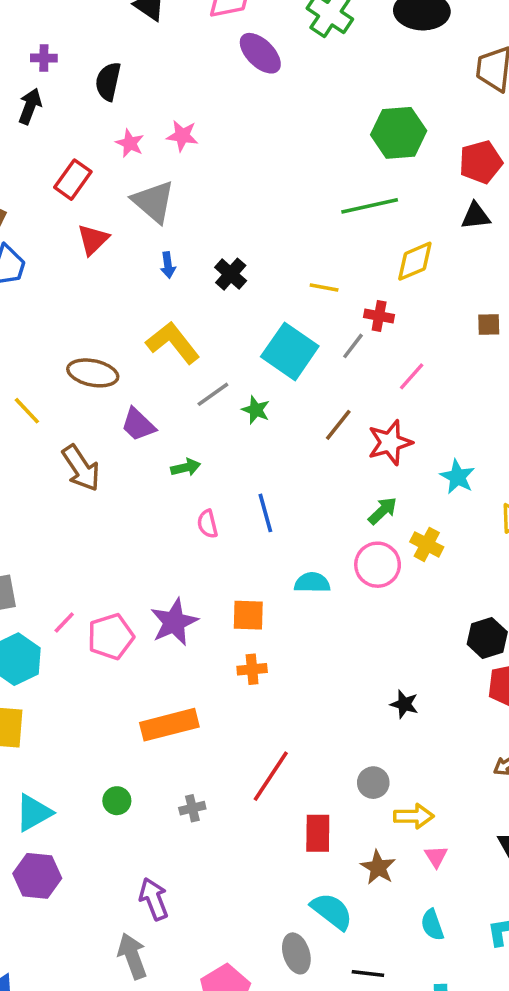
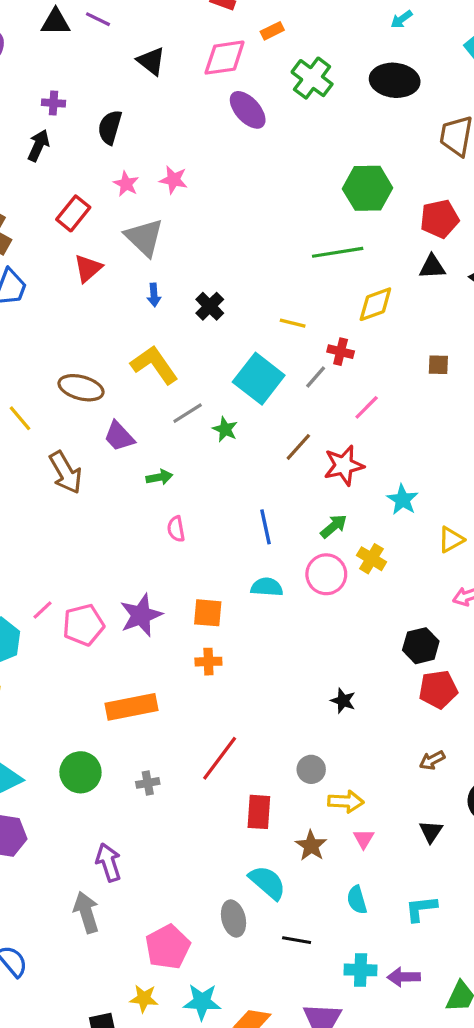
blue line: (265, 513) -> (265, 527), moved
green circle: (117, 801) -> (80, 772), size x1.6

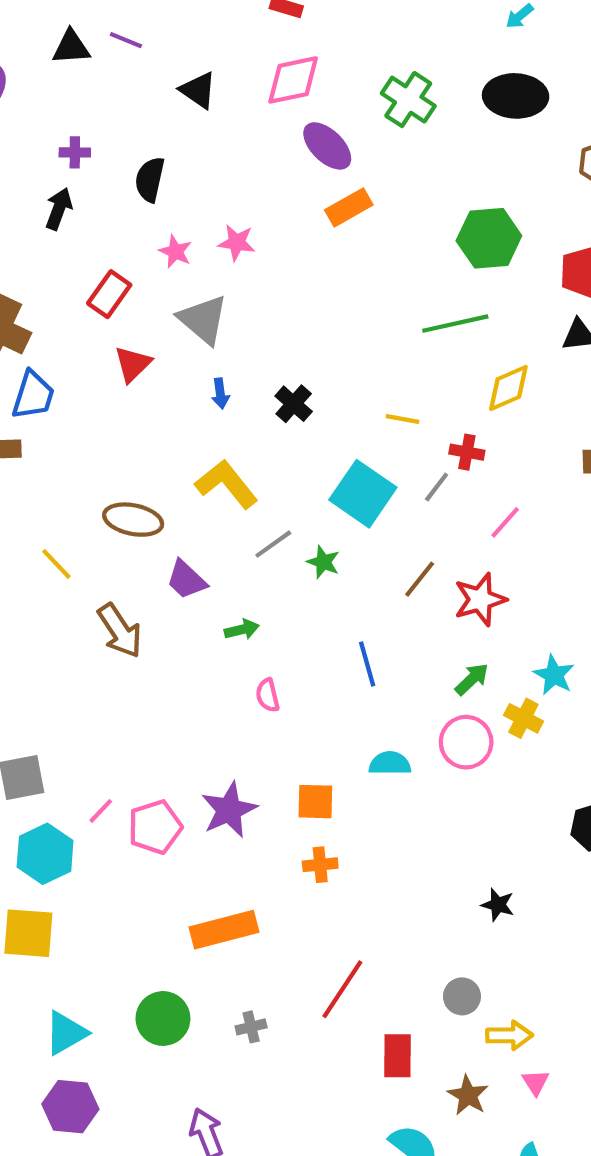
orange rectangle: (272, 31) -> (349, 207), moved, size x1.5
cyan star: (402, 500) -> (554, 675), moved
blue line: (265, 527) -> (367, 664), moved

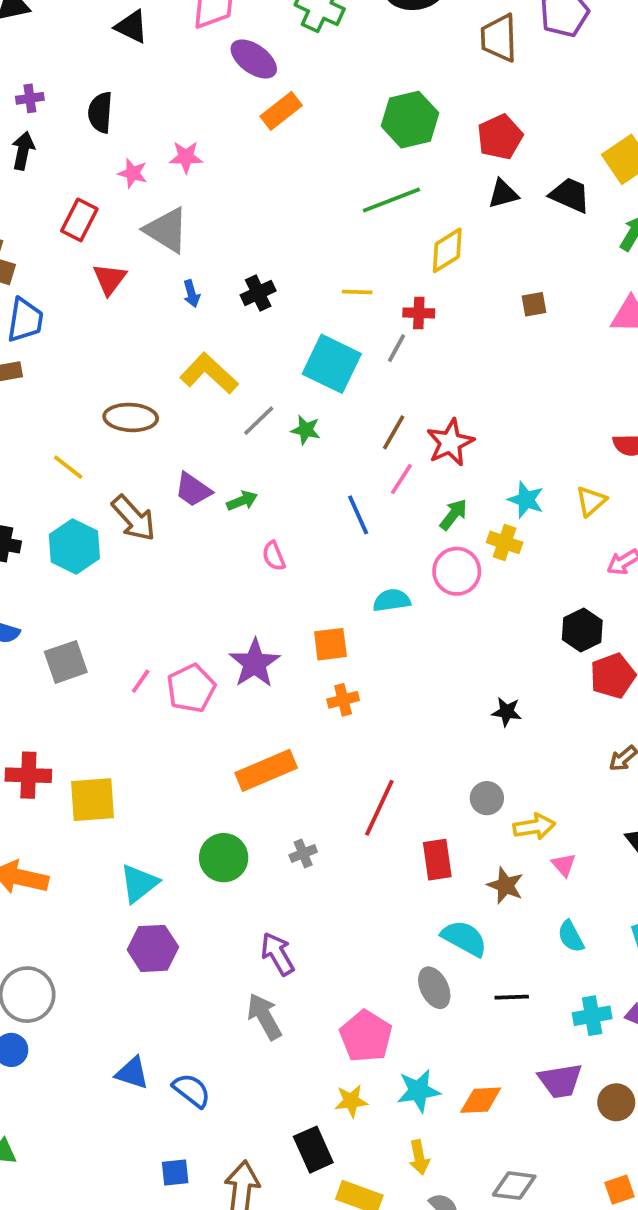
black cross: (294, 404) -> (258, 293), turned 32
pink line: (505, 522) -> (401, 479), moved
purple trapezoid: (186, 580) -> (193, 490), moved
cyan hexagon: (45, 854) -> (74, 546), moved

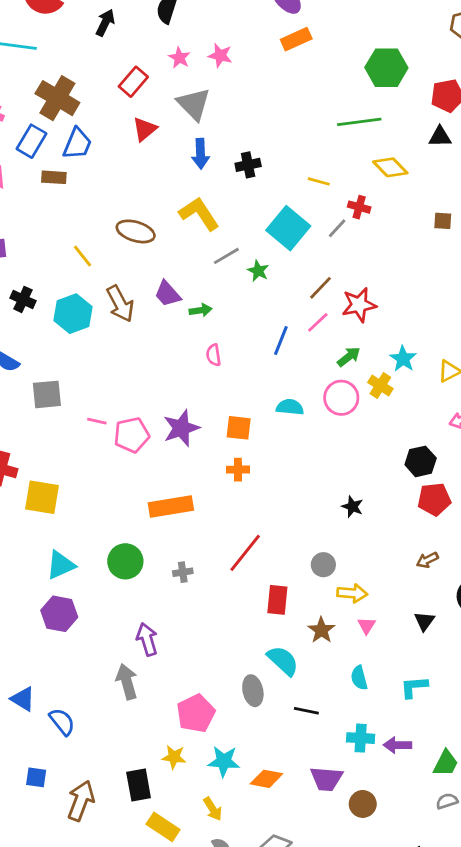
yellow diamond: (447, 250) -> (390, 167), turned 64
blue arrow: (191, 294) -> (200, 154), size x1.5
blue line: (358, 515) -> (281, 340), turned 32
pink line: (141, 681) -> (97, 421), turned 54
yellow arrow: (419, 1157) -> (213, 809), turned -35

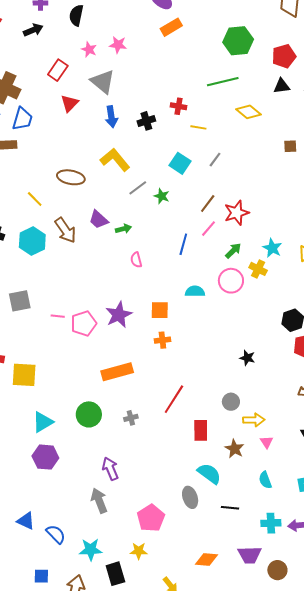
black arrow: (105, 23) -> (33, 30), turned 48
red cross: (359, 207) -> (179, 106), moved
cyan square: (288, 228) -> (180, 163), size x0.7
cyan star: (224, 761) -> (91, 549), moved

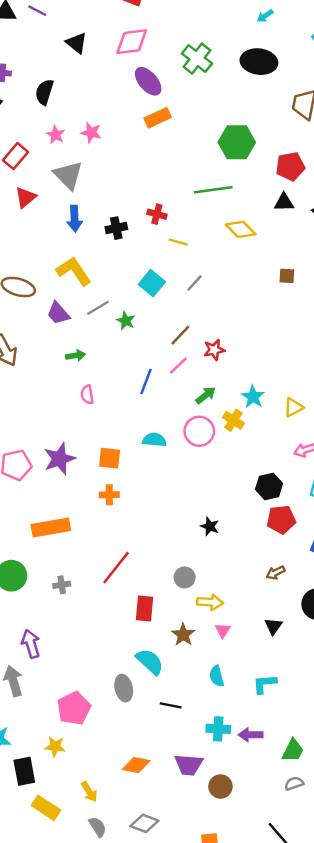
red star: (237, 213) -> (214, 350), size x0.7
purple trapezoid: (99, 220) -> (58, 313), moved

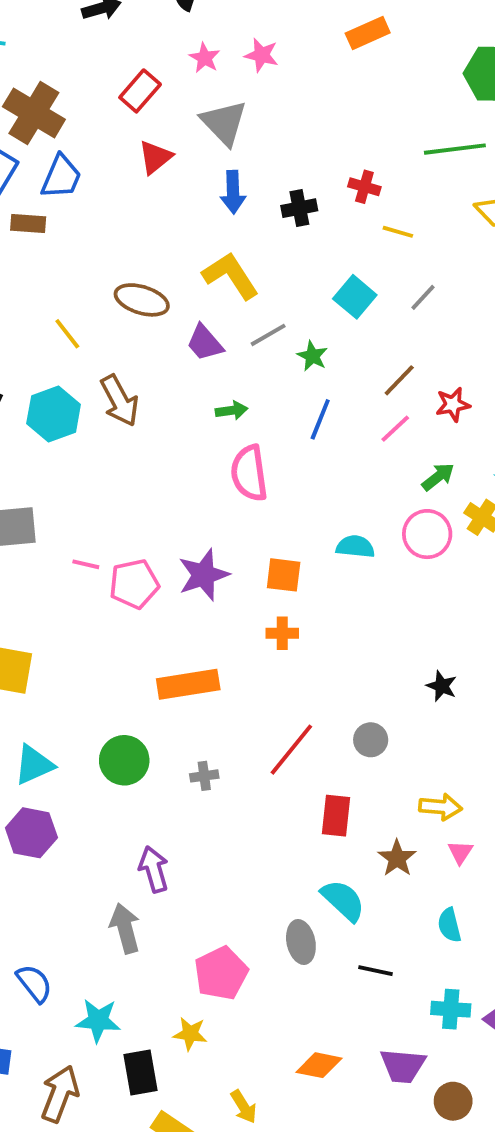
blue line: (146, 381) -> (320, 419), moved
pink semicircle: (87, 395) -> (249, 473), size x1.8
gray circle: (185, 577) -> (371, 740), moved

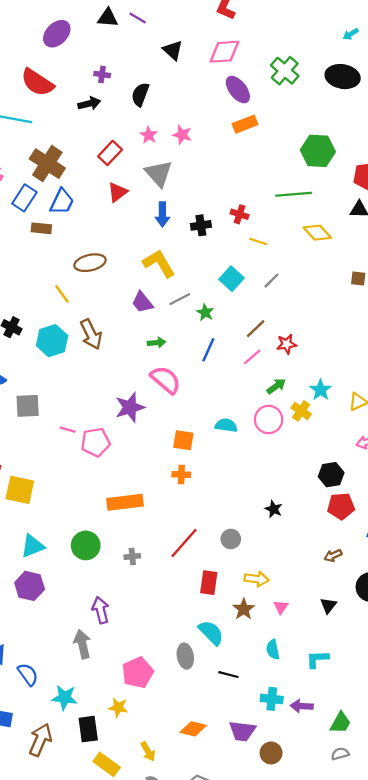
brown ellipse: (142, 300) -> (90, 263), moved, turned -32
pink semicircle: (249, 473) -> (166, 380), turned 136
purple star: (204, 575) -> (130, 407), moved
yellow arrow: (440, 807) -> (257, 579), moved

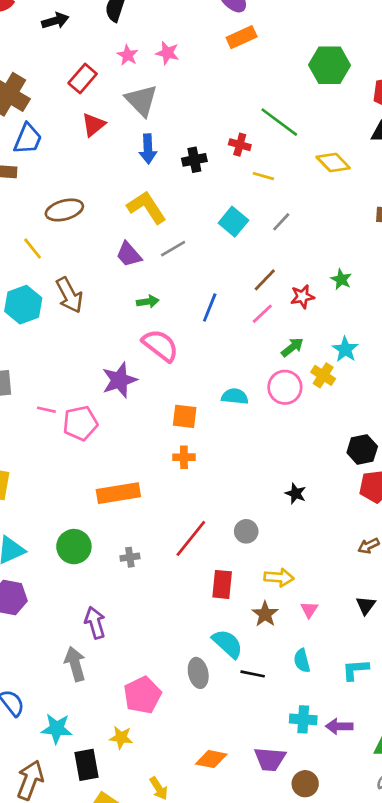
green line: (294, 194) -> (279, 122), moved, turned 44
green star: (205, 312) -> (341, 279), moved
black line: (228, 675) -> (253, 674), moved

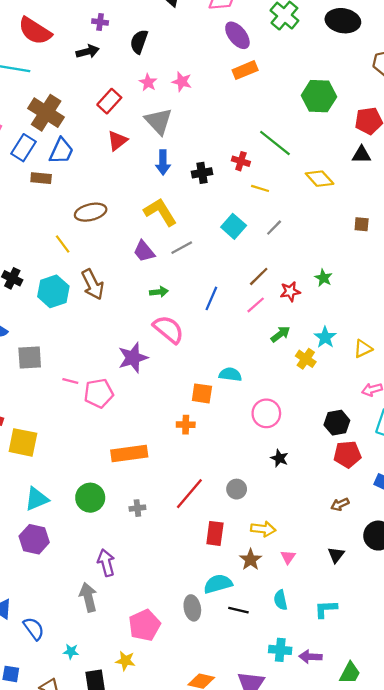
pink circle: (285, 387) -> (266, 413), moved
orange square: (185, 416) -> (202, 393), moved
cyan semicircle: (228, 644) -> (218, 584), turned -60
cyan star: (57, 729) -> (71, 652), size x0.6

